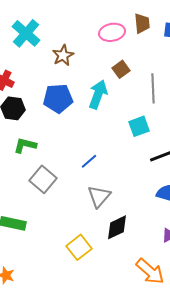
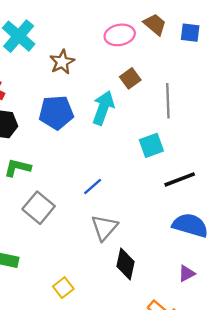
brown trapezoid: (142, 23) -> (155, 24), turned -45
black diamond: (117, 227) -> (126, 264), turned -52
yellow square: (79, 247) -> (63, 288), moved, size x0.7

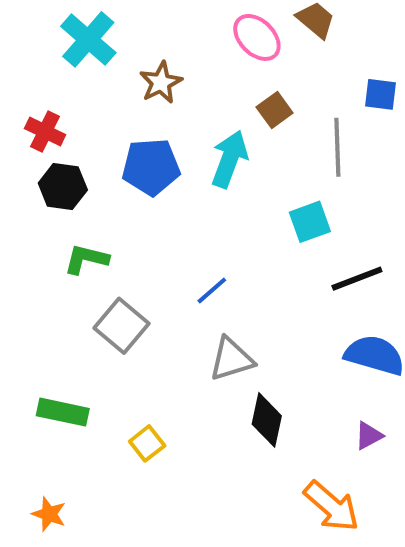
blue square: (190, 33) -> (380, 94), moved
pink ellipse: (120, 35) -> (257, 37), turned 56
gray triangle: (104, 228) -> (231, 359), turned 32
yellow square: (63, 288) -> (147, 443), moved

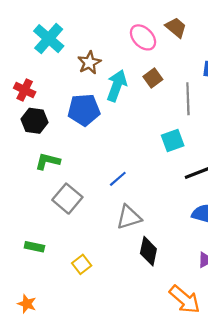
cyan arrow: (229, 159) -> (117, 86), moved
green rectangle: (63, 412) -> (34, 247), size x0.7

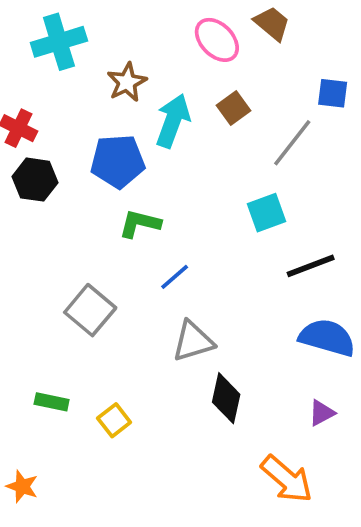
cyan cross: (49, 39) -> (59, 42), turned 32
gray line: (188, 99) -> (292, 143), turned 40
green L-shape: (48, 161) -> (140, 224), moved
green rectangle: (34, 247) -> (52, 402), moved

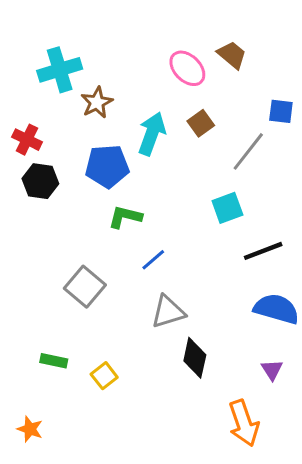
brown star: (127, 82) -> (97, 102), moved
purple triangle: (322, 413) -> (272, 370), turned -35
orange arrow: (287, 479) -> (244, 423), turned 30

